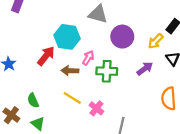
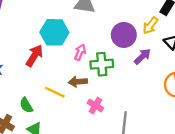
purple circle: (122, 37) -> (124, 35), moved
brown arrow: (70, 71) -> (78, 82), moved
yellow line: (72, 98) -> (55, 92), moved

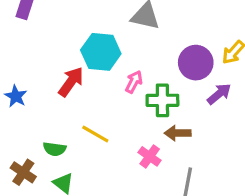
brown arrow: (78, 82) -> (178, 133), moved
green semicircle: (26, 105) -> (55, 149), turned -56

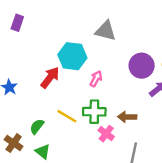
green cross: (162, 100) -> (94, 112), moved
green semicircle: (55, 149) -> (37, 126), turned 119

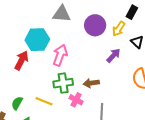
purple circle: (142, 66) -> (95, 25), moved
pink arrow: (96, 79) -> (60, 55), size x1.5
yellow line: (67, 116) -> (44, 101), moved

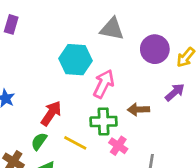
red arrow: (21, 60) -> (51, 113), moved
brown arrow: (91, 83) -> (138, 110), moved

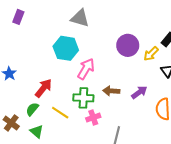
gray triangle: (112, 29) -> (80, 18), moved
purple arrow: (175, 92) -> (139, 92), moved
pink cross: (118, 146) -> (93, 118), turned 32

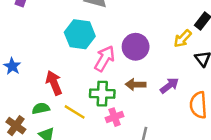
purple circle: (128, 45) -> (136, 47), moved
red arrow: (44, 88) -> (54, 83), turned -60
green semicircle: (32, 109) -> (41, 108), turned 40

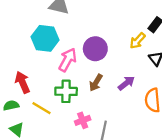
brown arrow: (136, 84) -> (96, 83), turned -60
pink cross: (115, 117) -> (83, 120), moved

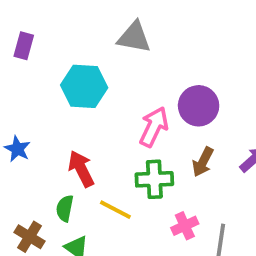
cyan hexagon: (45, 38) -> (84, 86), moved
green semicircle: (11, 105) -> (65, 208), turned -63

